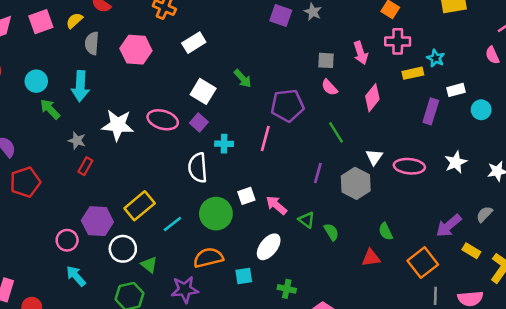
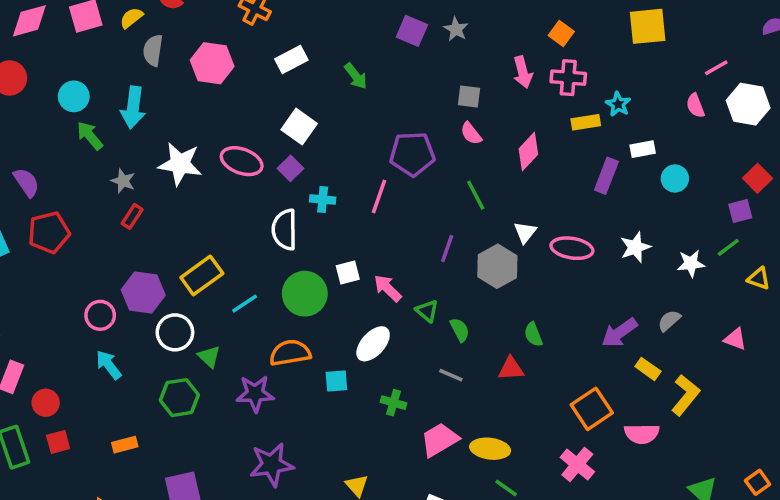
pink arrow: (361, 53) -> (523, 72), moved
green arrow: (243, 79) -> (356, 76), moved
orange square: (423, 263) -> (592, 409), moved
gray line: (435, 296) -> (451, 375), moved, turned -72

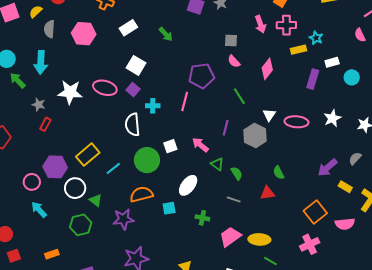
pink arrow: (388, 288) -> (200, 145), moved
pink cross: (577, 464) -> (310, 244), turned 30

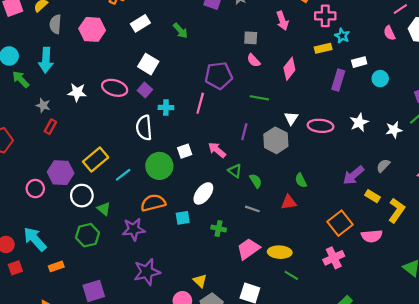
pink cross: (286, 25) -> (325, 16), moved
white star: (70, 92) -> (77, 92), size x0.7
green line: (239, 96) -> (259, 98), turned -48
cyan arrow: (39, 210) -> (35, 239), moved, size x1.4

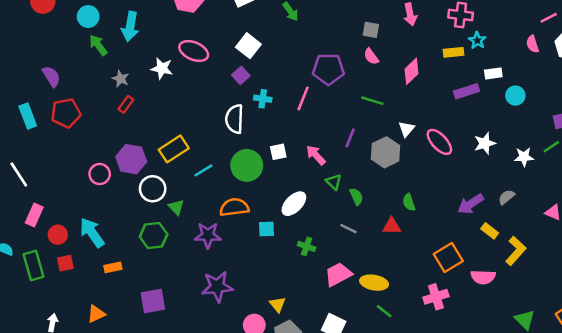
purple rectangle: (338, 80) -> (467, 91), turned 48
pink ellipse: (115, 88) -> (194, 51), moved
pink ellipse: (320, 126) -> (439, 142), turned 35

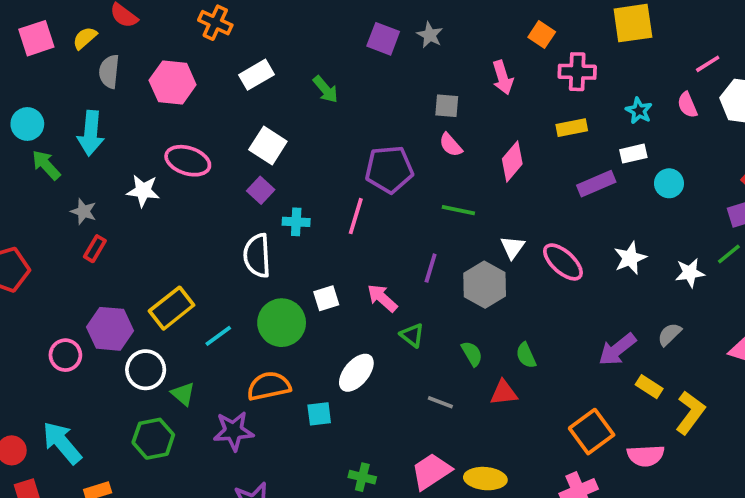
cyan star: (477, 40) -> (639, 111), moved
green semicircle: (356, 196) -> (472, 354), moved
green cross: (307, 246) -> (362, 477), moved

